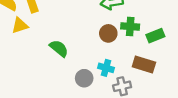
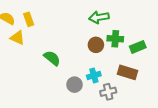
yellow triangle: (20, 25) -> (17, 38), turned 42
cyan cross: (106, 68) -> (94, 75), turned -32

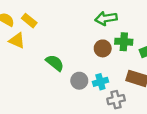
yellow rectangle: (29, 19) -> (29, 21), turned -32
gray circle: (74, 85) -> (79, 81), moved

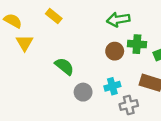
yellow rectangle: (29, 21) -> (54, 16), moved
yellow triangle: (17, 41) -> (25, 43), turned 36
gray circle: (79, 81) -> (83, 92), moved

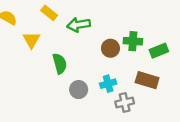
green arrow: (118, 20) -> (79, 25), moved
yellow triangle: (25, 43) -> (31, 40), moved
green semicircle: (64, 66) -> (60, 64), turned 36

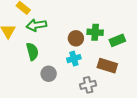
green arrow: (79, 25) -> (36, 25), moved
cyan cross: (108, 84) -> (74, 59), moved

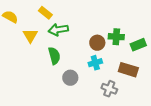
gray cross: (88, 85) -> (109, 89), turned 35

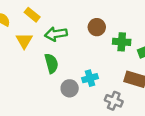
yellow rectangle: (45, 13) -> (32, 15), moved
brown circle: (97, 43) -> (97, 27), moved
cyan cross: (95, 63) -> (90, 78), moved

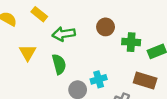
yellow triangle: (24, 41) -> (28, 53), moved

